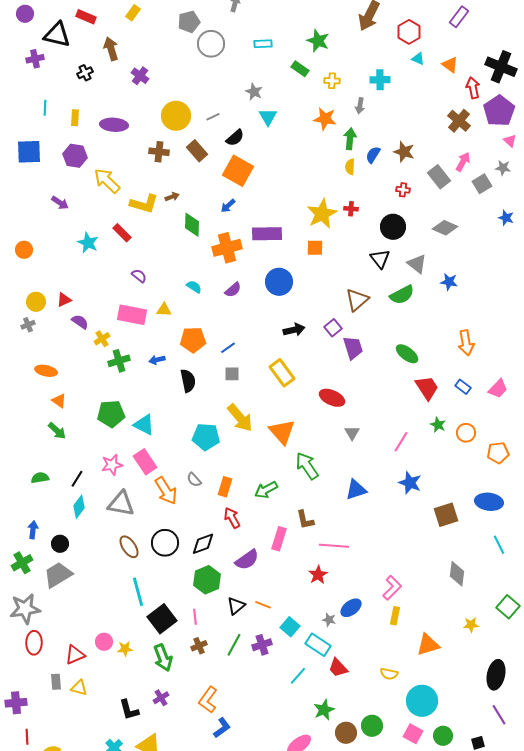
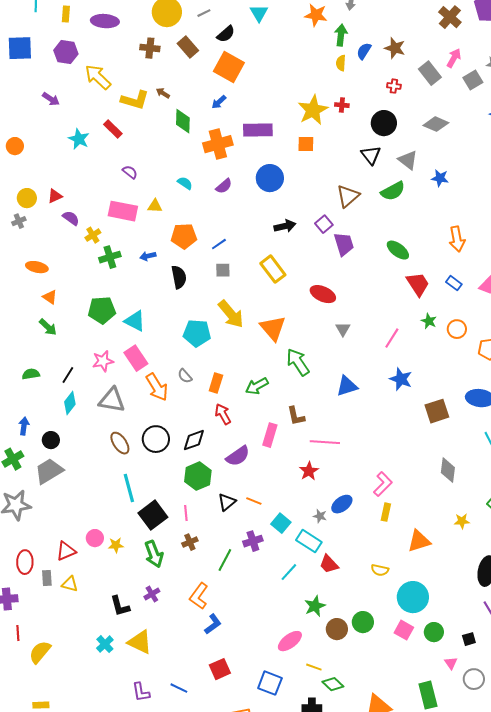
brown arrow: (172, 197) -> (163, 93), turned -128
red ellipse: (34, 643) -> (25, 562), moved
green line: (234, 645) -> (225, 560), moved

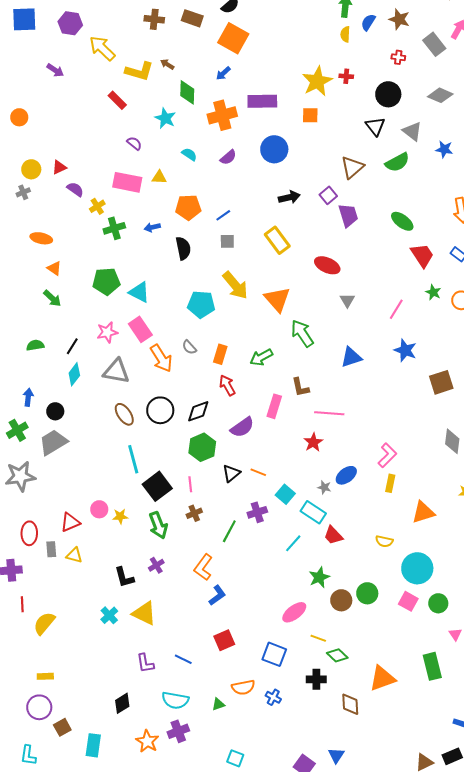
brown rectangle: (188, 47) -> (192, 18), turned -30
cyan star: (79, 139) -> (165, 118), moved

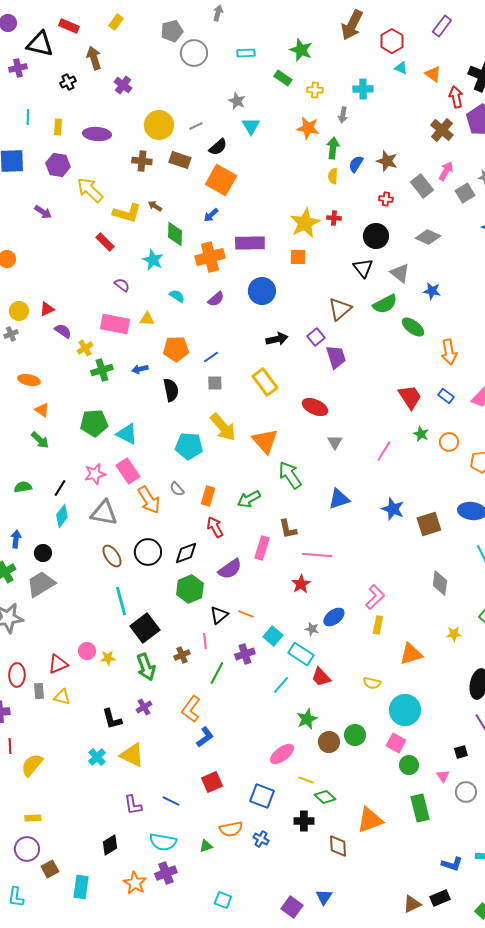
green ellipse: (402, 221) -> (413, 327), moved
blue star: (405, 350) -> (393, 509), moved
pink line: (190, 484) -> (205, 641), moved
green circle: (438, 603) -> (409, 765), moved

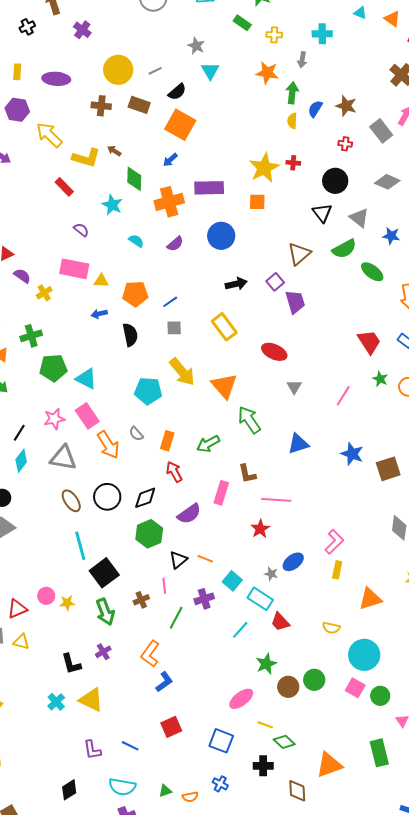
yellow triangle: (147, 319) -> (101, 281), moved
green cross: (102, 370) -> (31, 336), moved
green circle: (409, 765) -> (380, 696), moved
orange semicircle: (231, 829) -> (190, 797), moved, size x0.7

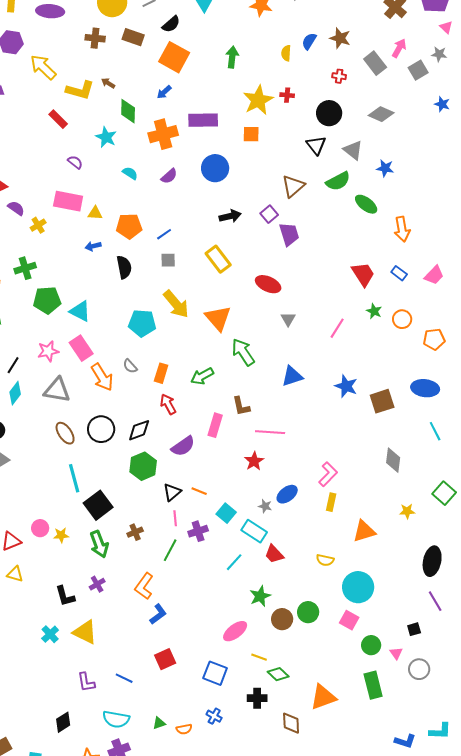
green arrow: (292, 93) -> (232, 57), moved
pink line: (164, 586) -> (175, 518), moved
green circle: (380, 696) -> (371, 645), moved

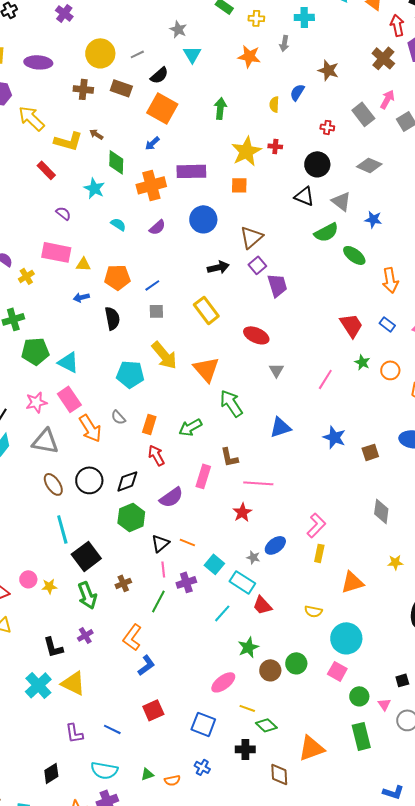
brown star: (340, 38) -> (328, 70), moved
black triangle: (316, 145) -> (304, 196), turned -30
brown triangle: (293, 186) -> (251, 237), moved
brown square: (382, 401) -> (370, 452), size x0.7
cyan cross: (50, 634) -> (38, 685), size x1.5

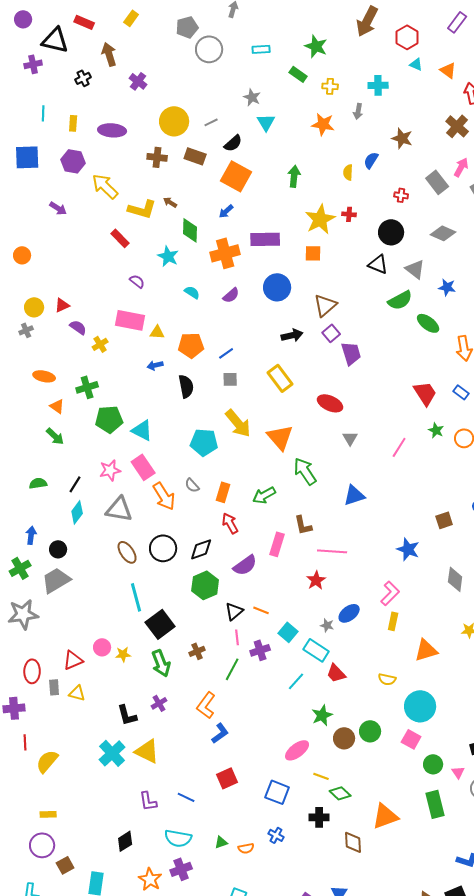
blue star: (334, 437) -> (408, 549), moved

